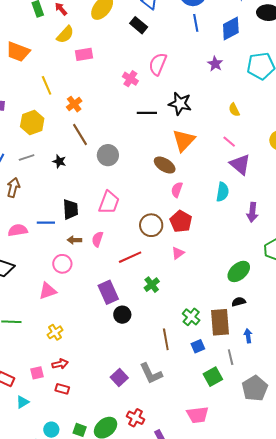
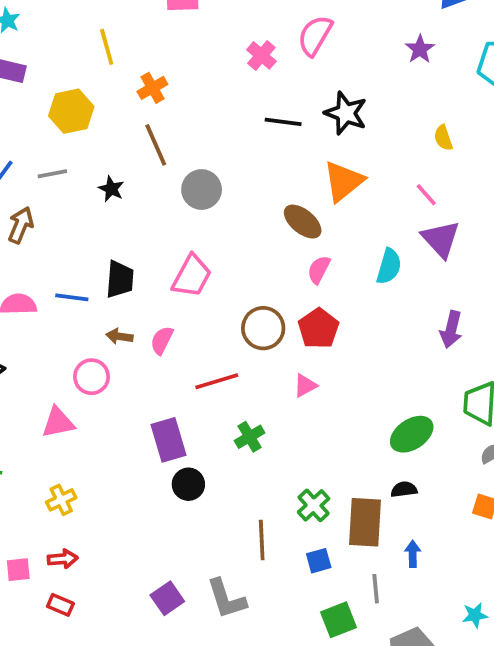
cyan semicircle: (223, 192) -> (389, 266), moved

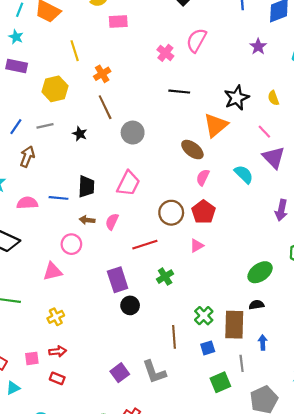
black star: (346, 113) -> (237, 98), moved, turned 30
cyan semicircle: (389, 266) -> (244, 174), turned -60

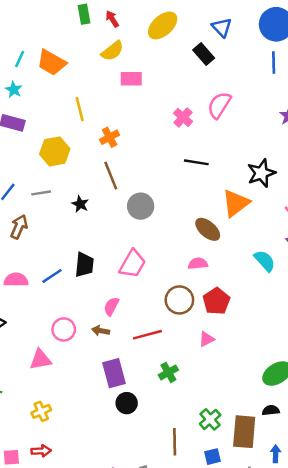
pink semicircle: (203, 177) -> (198, 264), moved, turned 56
blue line: (58, 198) -> (52, 276), turned -42
brown arrow: (87, 220) -> (101, 331), moved

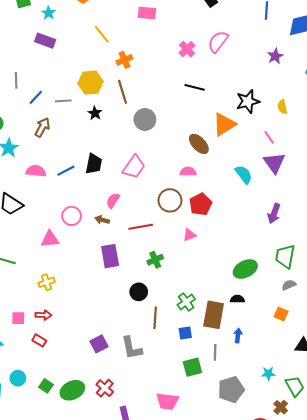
yellow line: (80, 109) -> (102, 34), turned -30
yellow hexagon: (55, 151) -> (91, 83), moved
black circle: (127, 403) -> (139, 292), moved

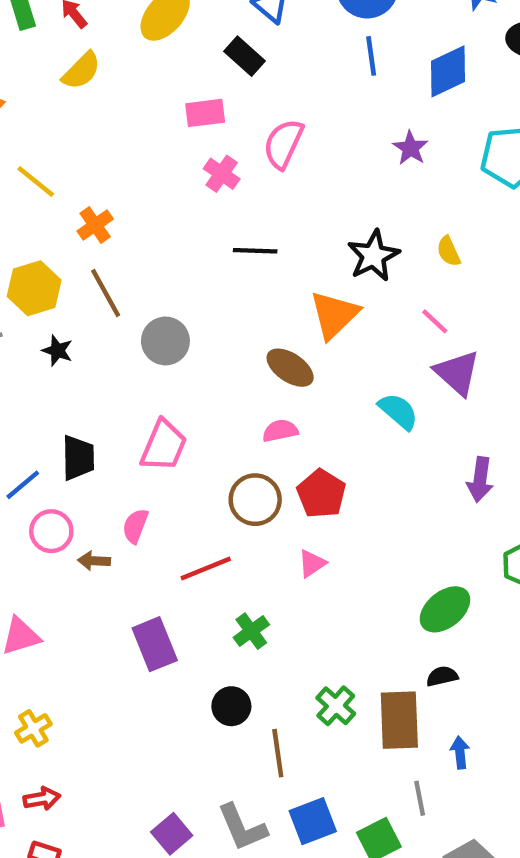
pink rectangle: (147, 13) -> (205, 113), moved
pink circle: (72, 216) -> (51, 531), moved
brown arrow: (102, 220) -> (94, 561), moved
blue square: (185, 333) -> (313, 821), moved, size x1.5

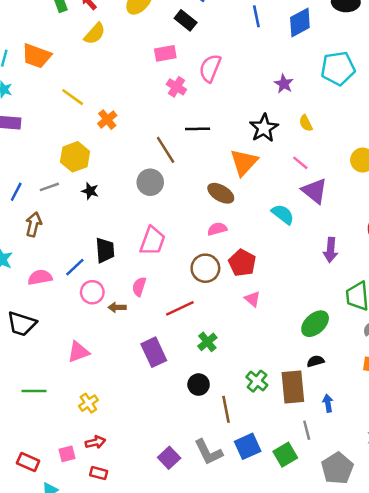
purple star: (410, 148) -> (284, 84), moved
brown line: (106, 293) -> (166, 150), moved
pink triangle: (312, 563) -> (252, 299), moved, turned -42

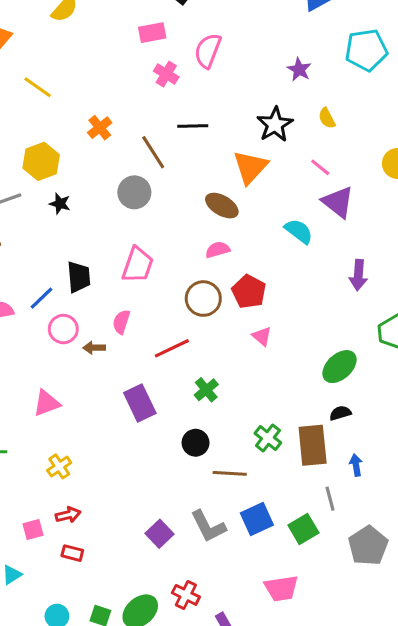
orange cross: (107, 120) -> (100, 128), moved
brown line: (226, 409) -> (230, 473), turned -75

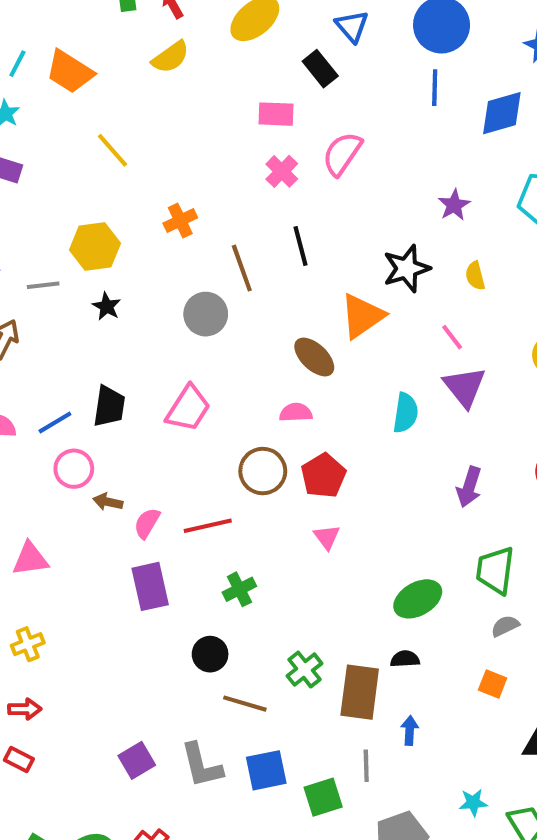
black line: (193, 126) -> (300, 246), turned 64
cyan semicircle: (299, 231) -> (406, 413), turned 48
pink semicircle: (121, 322) -> (147, 523), moved

